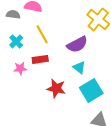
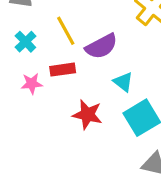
purple semicircle: (77, 44) -> (101, 46), moved

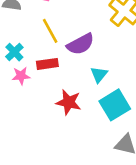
cyan cross: (25, 42) -> (14, 52), moved
cyan triangle: (123, 82) -> (99, 75), turned 30

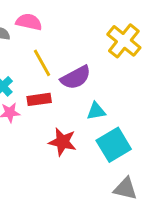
cyan triangle: (99, 75) -> (96, 111), turned 42

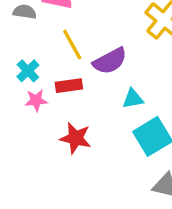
red star: (62, 142) -> (75, 138), moved

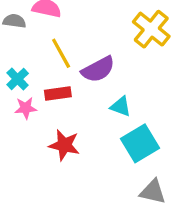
cyan triangle: (133, 99) -> (121, 106), turned 30

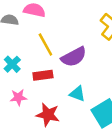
cyan triangle: (121, 106) -> (77, 94), moved
pink star: (26, 108) -> (18, 97), moved

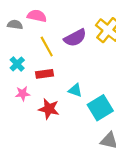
purple semicircle: (74, 57) -> (75, 38), moved

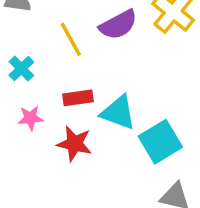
red rectangle: (45, 74) -> (78, 98), moved
cyan triangle: (75, 90) -> (118, 112), size x1.5

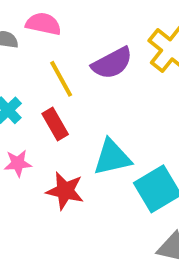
red rectangle: (78, 98) -> (55, 124), moved, turned 68
cyan triangle: (118, 112) -> (112, 157), turned -33

